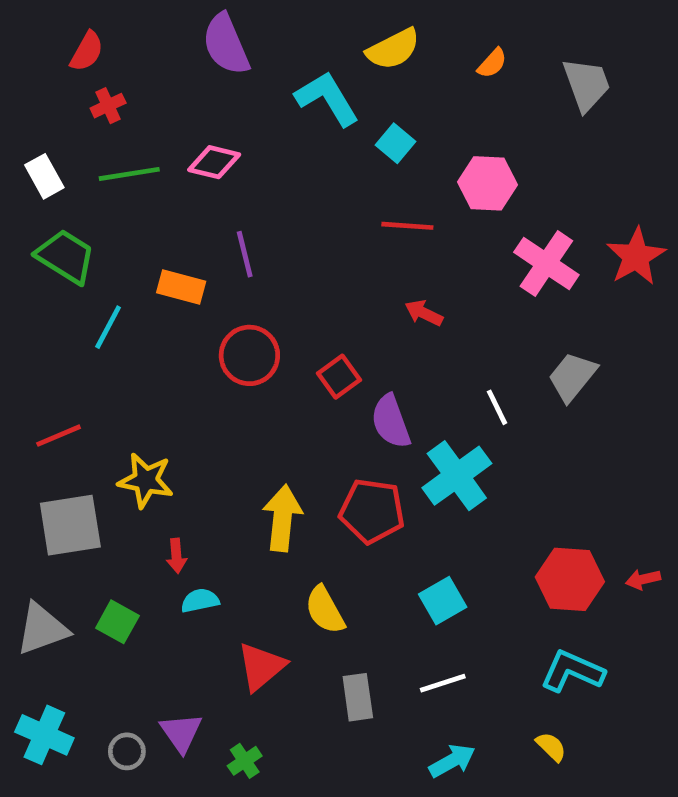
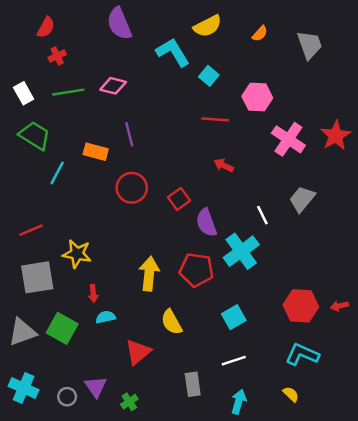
green square: (117, 622) -> (62, 328), size x1.4
gray rectangle: (358, 697) -> (193, 384), moved
cyan arrow: (452, 761) -> (239, 402), turned -45

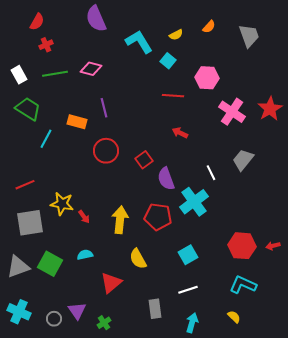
yellow semicircle: (208, 26) -> (176, 35), moved, size x0.6
red arrow: (93, 293) -> (84, 217), moved, turned -32

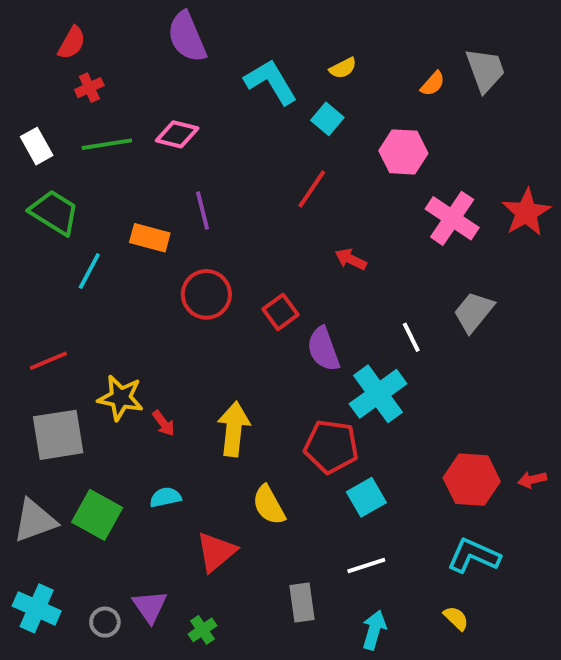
orange semicircle: (209, 27) -> (433, 84), moved
red line: (173, 96) -> (312, 189), moved, turned -60
red pentagon: (158, 217) -> (331, 447), moved

